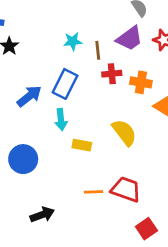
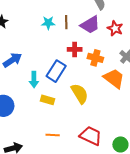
brown line: (98, 50) -> (66, 22), moved
blue rectangle: (65, 84) -> (56, 71), moved
red trapezoid: (126, 189) -> (91, 136), moved

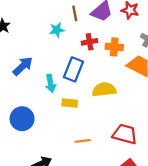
cyan star: (48, 23) -> (57, 30), moved
yellow semicircle: (80, 94) -> (104, 90), turned -55

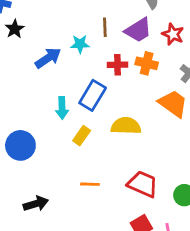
orange cross: (114, 47) -> (147, 63), moved
blue arrow: (23, 66) -> (48, 58), moved
yellow rectangle: (70, 103) -> (82, 136), turned -70

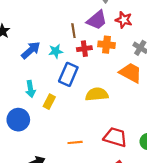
brown line: (105, 27) -> (73, 31), moved
cyan star: (80, 44) -> (56, 51), moved
cyan arrow: (62, 108) -> (30, 89), moved
yellow rectangle: (82, 136) -> (49, 102), moved

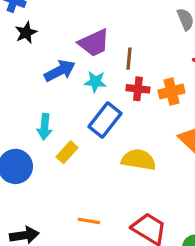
purple trapezoid: (97, 20) -> (94, 43), moved
orange cross: (106, 45) -> (171, 91), turned -35

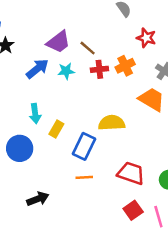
brown line: (129, 59) -> (88, 48), turned -42
blue rectangle: (105, 120) -> (84, 146), moved

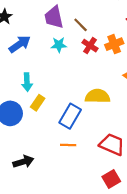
purple trapezoid: (58, 42) -> (54, 17), turned 110
blue arrow: (37, 69) -> (20, 44), moved
red cross: (99, 69) -> (90, 46), turned 35
yellow rectangle: (56, 129) -> (38, 103), moved

